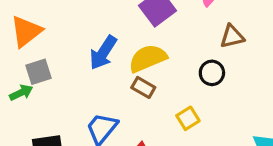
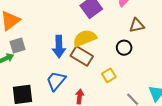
blue arrow: (103, 53) -> (59, 46), moved, turned -35
brown rectangle: (143, 87) -> (82, 56), size x1.5

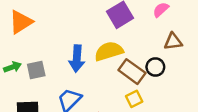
gray square: (17, 45) -> (36, 70), moved
brown rectangle: (82, 56) -> (132, 72), moved

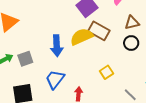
black circle: (155, 67) -> (131, 43), moved
brown rectangle: (132, 72) -> (99, 31), moved

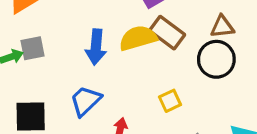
black circle: (131, 43) -> (216, 59), size x1.5
gray square: (25, 59) -> (33, 48), moved

